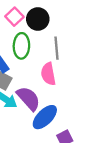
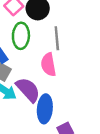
blue ellipse: (45, 117) -> (45, 109), turned -40

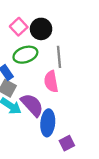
green ellipse: (21, 36) -> (25, 55), turned 70

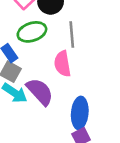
blue ellipse: (48, 123) -> (80, 113), moved

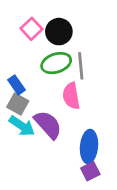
green ellipse: (32, 32) -> (56, 63), moved

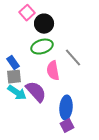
pink square: (32, 29) -> (27, 13), moved
gray line: (81, 66) -> (73, 58), moved, turned -36
gray square: (18, 104) -> (14, 77), turned -35

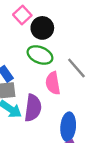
green ellipse: (42, 47) -> (40, 55), turned 40
purple semicircle: (36, 92) -> (33, 108), turned 50

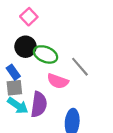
black circle: (42, 28) -> (26, 47), moved
pink semicircle: (53, 83) -> (58, 81), turned -60

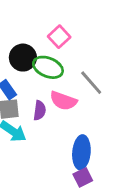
pink square: (29, 17) -> (59, 37), moved
purple semicircle: (39, 104) -> (40, 110), moved, size x0.6

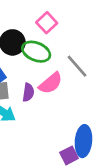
pink semicircle: (63, 101) -> (51, 83), turned -60
blue ellipse: (81, 152) -> (83, 141), moved

